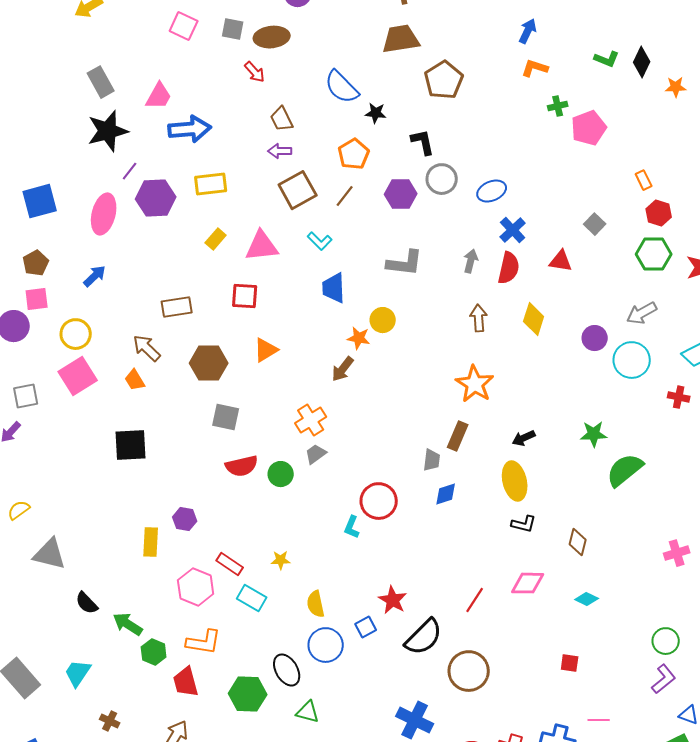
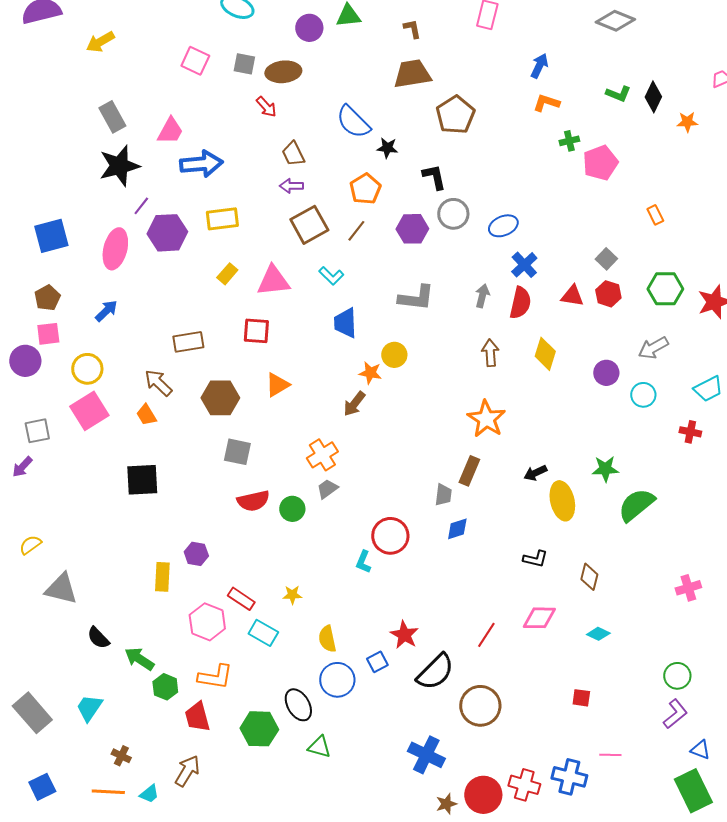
red hexagon: (659, 213) -> (608, 294), moved
cyan circle: (632, 360) -> (643, 395), size x0.7
yellow ellipse: (515, 481) -> (562, 501), moved

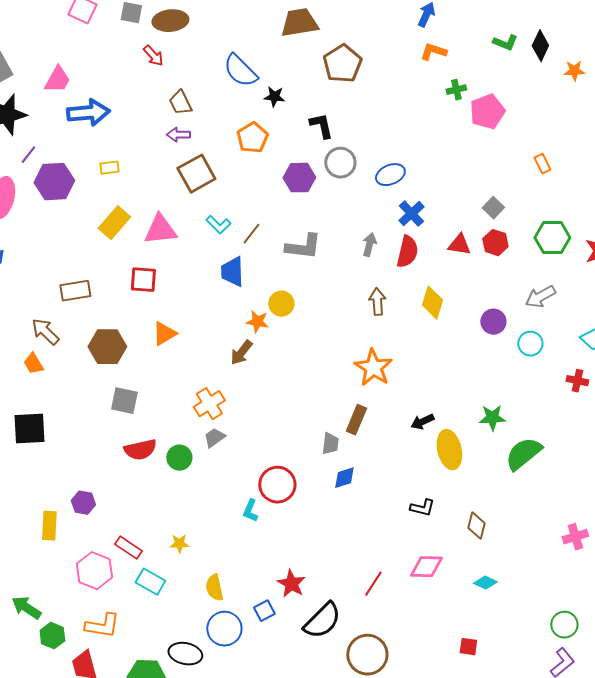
yellow rectangle: (222, 219) -> (109, 168), size x0.6
brown line: (356, 231) -> (251, 234), moved
yellow rectangle: (227, 274) -> (114, 223), size x1.5
black ellipse: (298, 705) -> (185, 654), turned -48

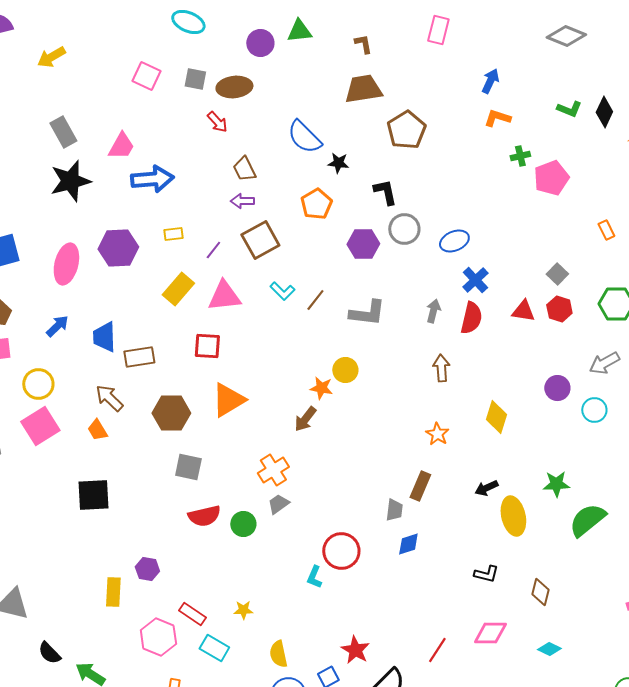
purple line: (28, 155) -> (213, 250), moved
blue trapezoid: (232, 272) -> (104, 337), moved
yellow diamond: (432, 303) -> (496, 417), moved
orange triangle: (164, 334) -> (228, 400), size x1.4
orange star: (373, 368) -> (437, 434), size x0.6

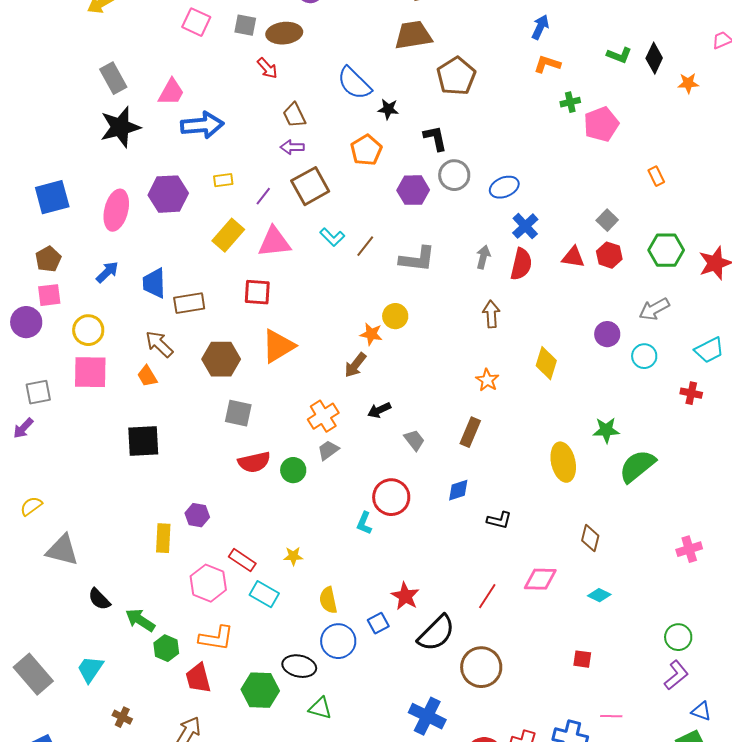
pink square: (40, 426) -> (90, 372), turned 33
black arrow: (486, 488) -> (379, 410), moved
gray trapezoid: (394, 510) -> (414, 440), moved, turned -45
black L-shape: (486, 574) -> (499, 520), moved

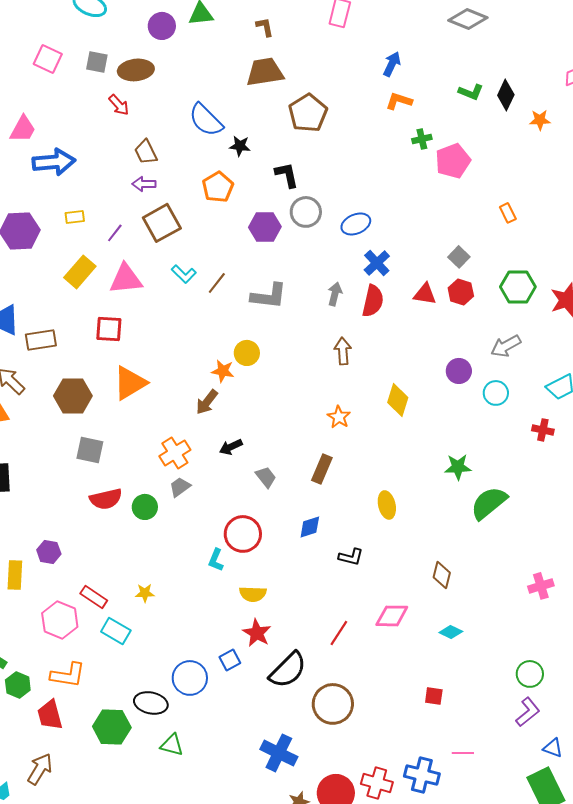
yellow ellipse: (563, 462) -> (387, 505), moved, size x0.7
yellow semicircle: (328, 600) -> (253, 594), moved, turned -76

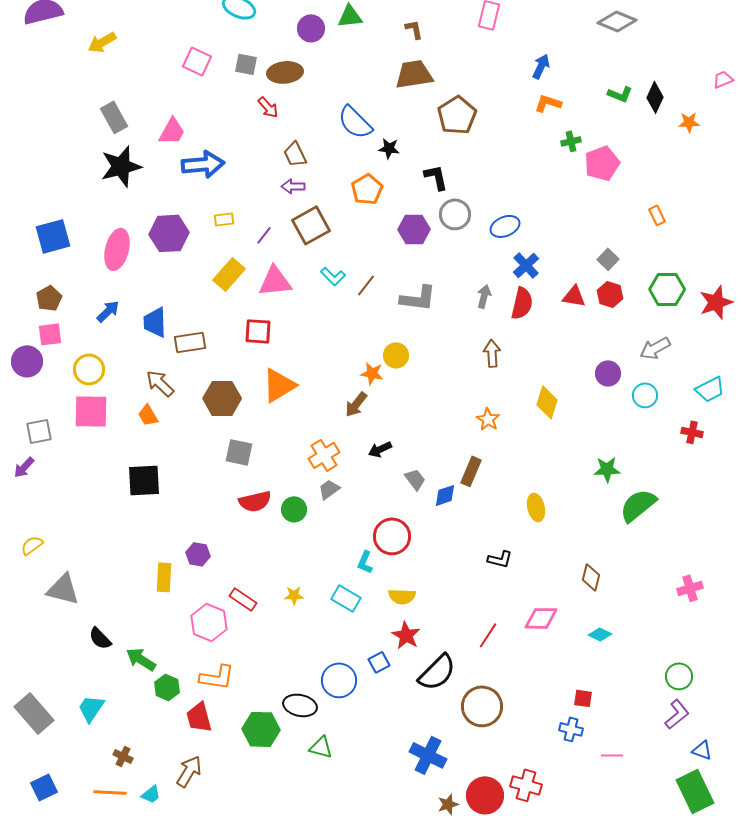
blue diamond: (310, 527) -> (445, 495), moved
cyan rectangle: (116, 631) -> (346, 598), moved
blue cross: (422, 775) -> (571, 729), moved, size x0.7

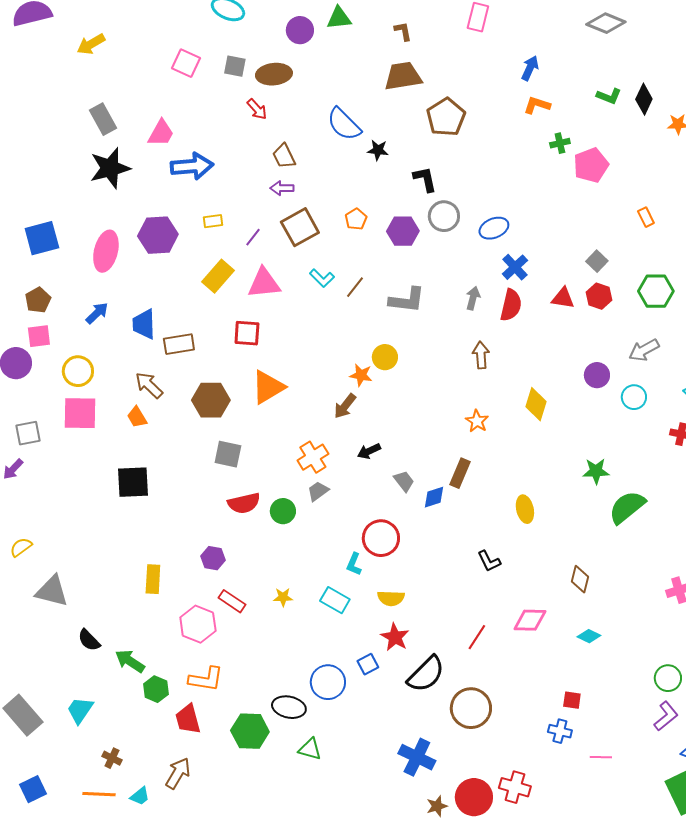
orange pentagon: (367, 189) -> (356, 219), moved, size x0.7
purple hexagon: (198, 554) -> (213, 558), moved
black L-shape: (500, 559) -> (489, 561), turned 50

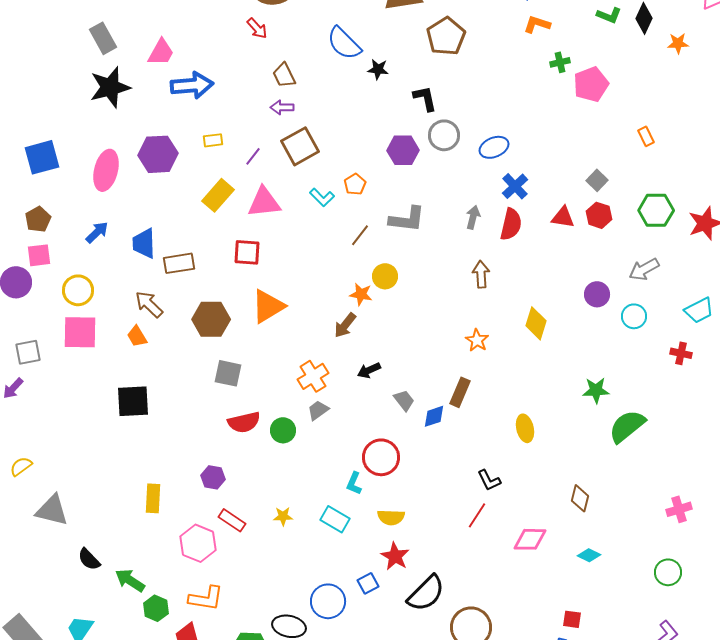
orange pentagon: (356, 219) -> (355, 184), moved
brown line: (355, 287) -> (360, 235), moved
red line: (477, 637) -> (477, 515), moved
green circle: (668, 678) -> (668, 572), moved

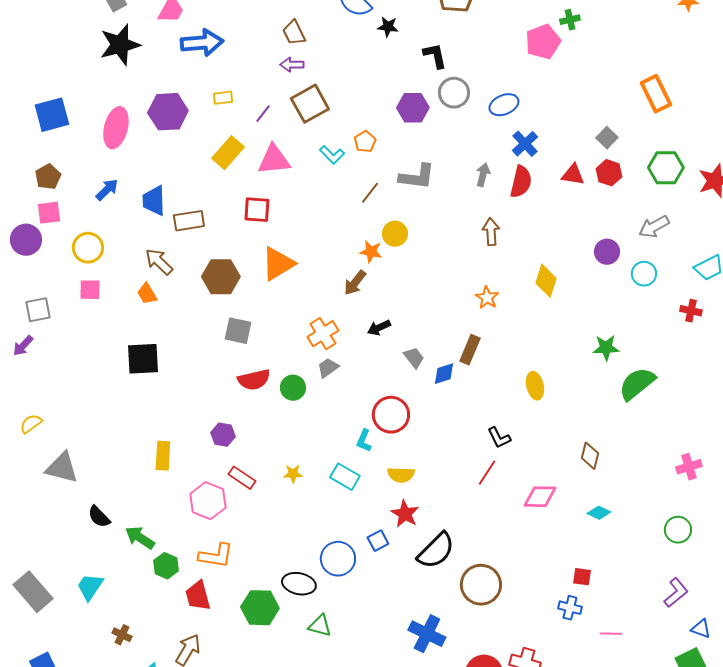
pink pentagon: (591, 84) -> (543, 42), moved
orange rectangle: (646, 136) -> (656, 94), size x1.8
pink square: (80, 332) -> (90, 290), size x0.6

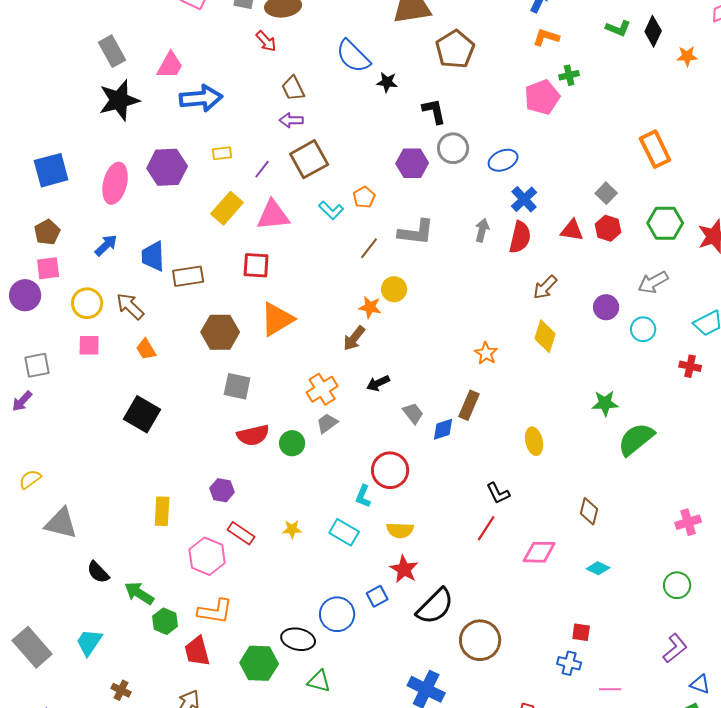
brown arrow: (491, 232) -> (545, 287), moved, turned -132
brown arrow: (159, 262) -> (130, 306), moved
black square: (143, 359) -> (142, 414), turned 33

